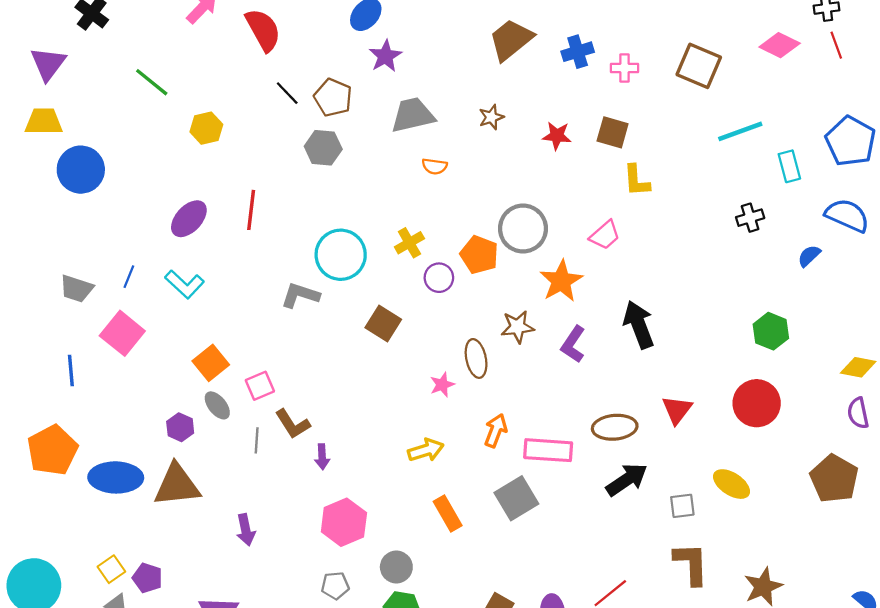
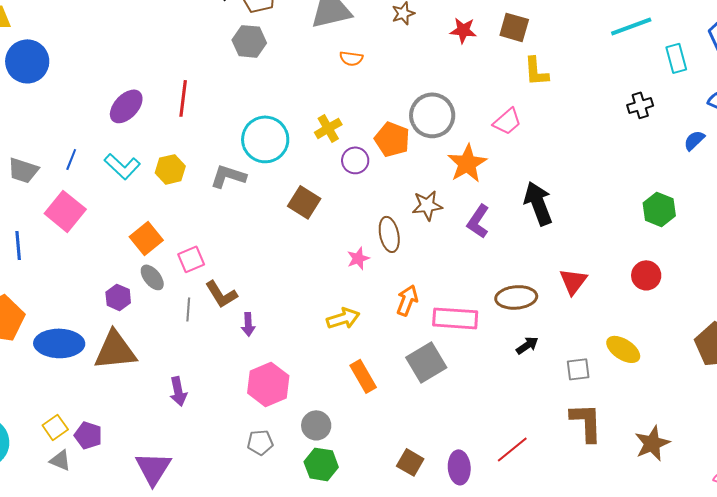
yellow hexagon: (206, 128) -> (170, 169), moved
red circle: (757, 403) -> (646, 275), size x0.7
black arrow: (627, 480) -> (527, 345), size x0.6

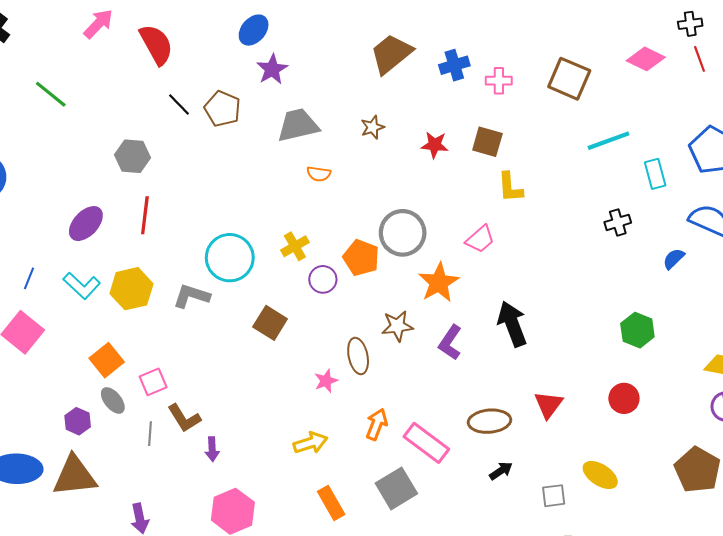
gray hexagon: (249, 41) -> (132, 156), moved
yellow hexagon: (170, 169) -> (131, 289), size x1.4
pink rectangle: (455, 318) -> (426, 443), turned 33

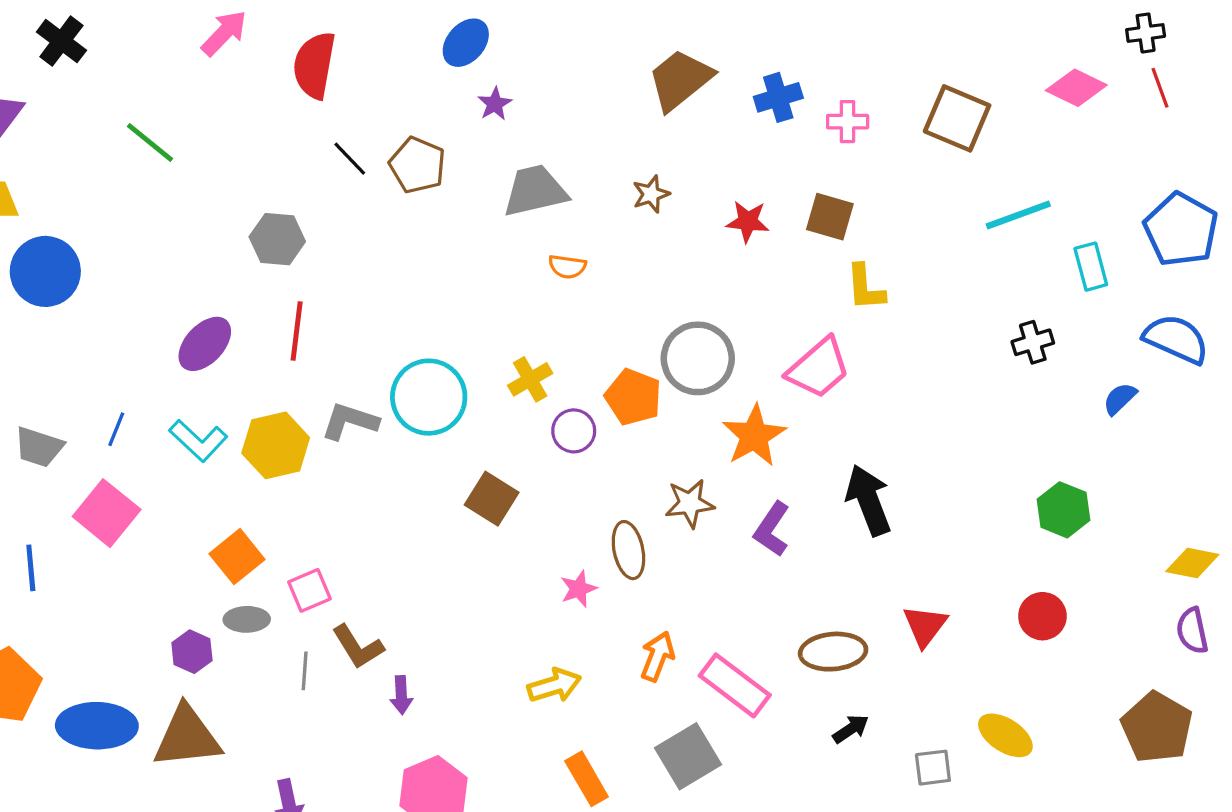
red semicircle: (156, 44) -> (314, 65), turned -141
purple star: (272, 69) -> (495, 104), size x0.7
pink trapezoid: (480, 239) -> (819, 368), size x1.4
gray L-shape: (191, 296) -> (350, 421), moved
gray ellipse: (113, 400) -> (247, 619), turned -52

